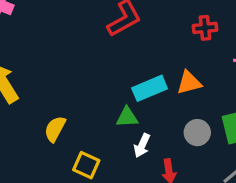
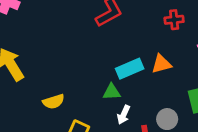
yellow semicircle: (55, 129) -> (53, 102), turned -135
gray circle: (197, 133) -> (167, 119), moved

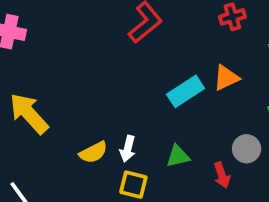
green triangle: (112, 92) -> (178, 156), moved
white arrow: (124, 115) -> (128, 149), moved

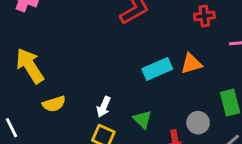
yellow semicircle: (93, 152) -> (54, 104), moved
green triangle: (178, 156) -> (143, 119), turned 48

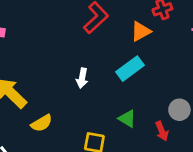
orange triangle: (191, 64) -> (141, 31), moved
white arrow: (104, 107) -> (82, 78), moved

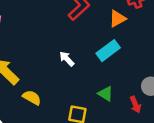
white arrow: (82, 78) -> (67, 59), turned 126
yellow semicircle: (42, 123) -> (32, 98), turned -120

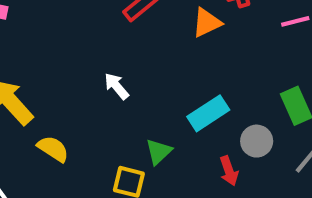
cyan rectangle: (108, 51) -> (208, 113), moved
green triangle: (106, 94) -> (159, 152), moved, turned 42

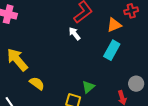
white arrow: (116, 86) -> (75, 34), moved
cyan rectangle: (208, 113) -> (112, 50), moved, turned -30

